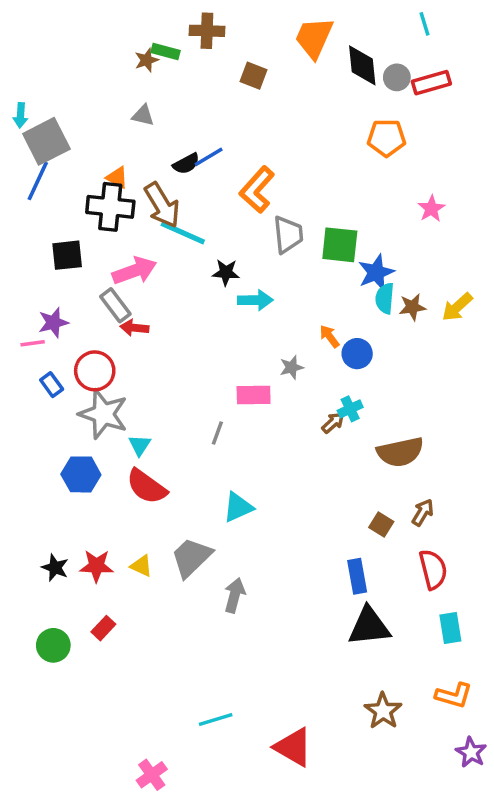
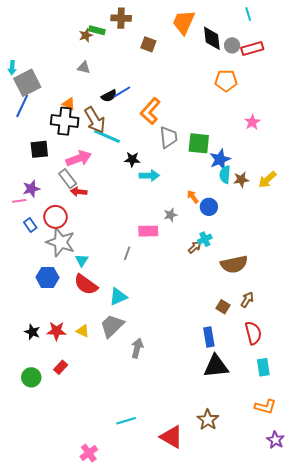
cyan triangle: (238, 507) -> (118, 297), moved
brown star: (383, 711) -> (208, 420), moved

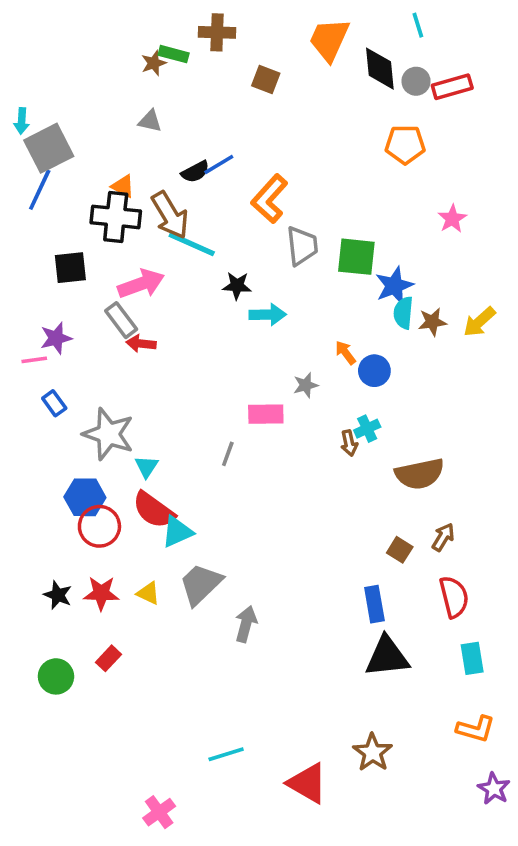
cyan line: (248, 14) -> (418, 25), moved
red circle: (55, 217) -> (99, 526), moved
brown arrow: (195, 247) -> (349, 443), turned 120
cyan triangle: (118, 297) -> (177, 532), moved

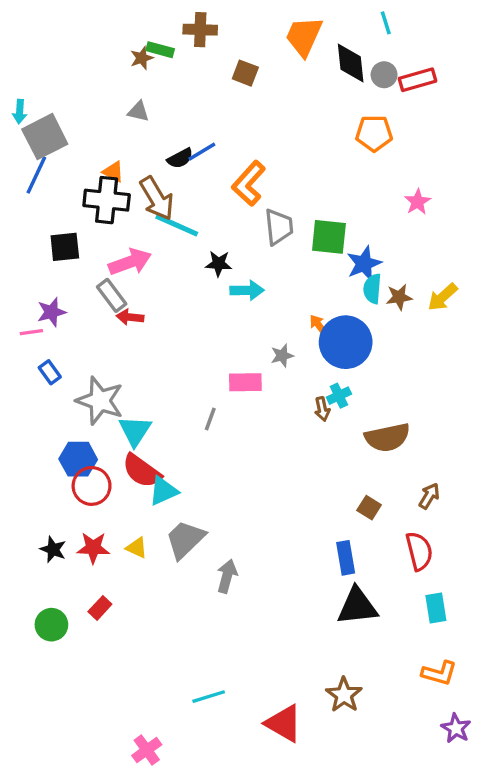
blue circle: (374, 371) -> (346, 342), size x1.8
cyan triangle: (146, 467) -> (135, 431), size x1.5
brown arrow: (443, 537) -> (429, 496), moved

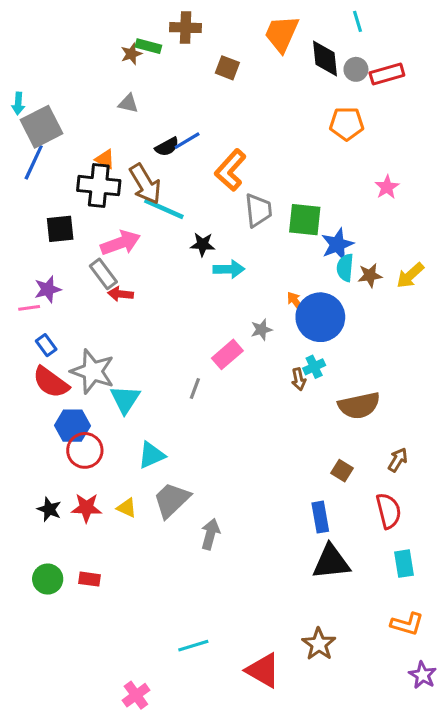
pink rectangle: (245, 382) -> (227, 354), turned -40
red semicircle: (142, 471) -> (51, 382), moved
red rectangle: (100, 608) -> (90, 579), moved, turned 55

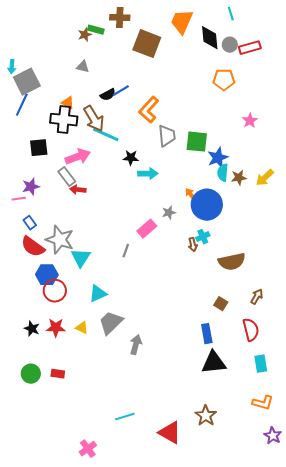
brown square: (227, 68) -> (147, 44), size x1.8

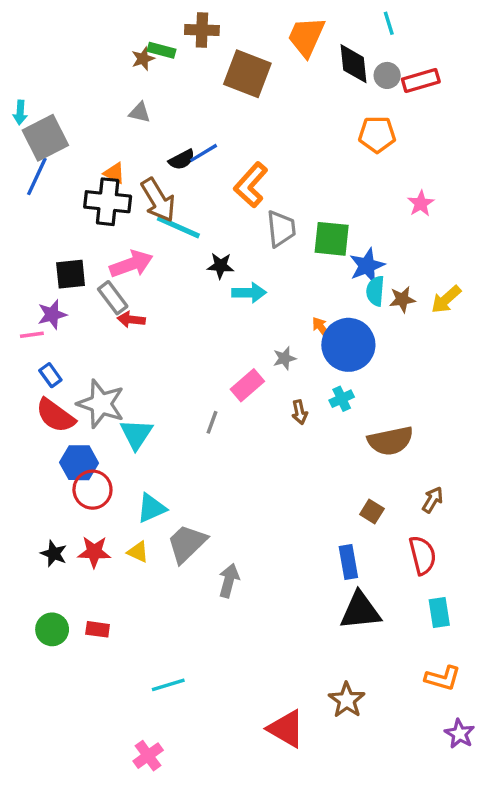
black square: (39, 148) -> (71, 274), moved
brown arrow: (193, 245) -> (300, 412), moved
cyan triangle: (98, 294) -> (151, 508), moved
cyan line: (125, 417) -> (168, 685), moved

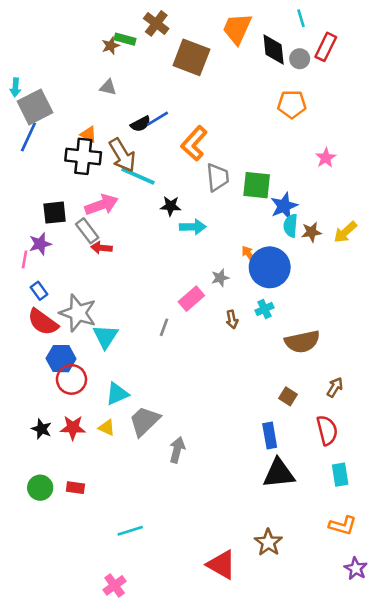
brown cross: (202, 30) -> (156, 23), turned 35
red rectangle: (421, 81) -> (326, 47), moved, turned -48
pink line: (32, 335) -> (25, 259), turned -72

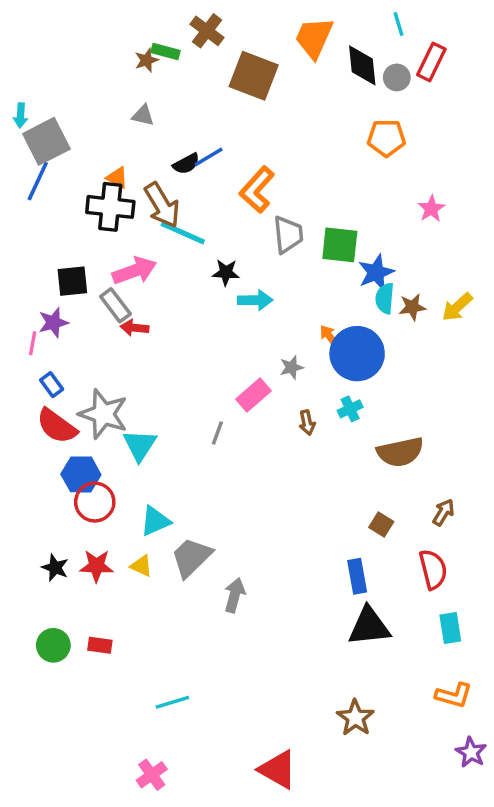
red triangle: (221, 565) -> (278, 770), moved

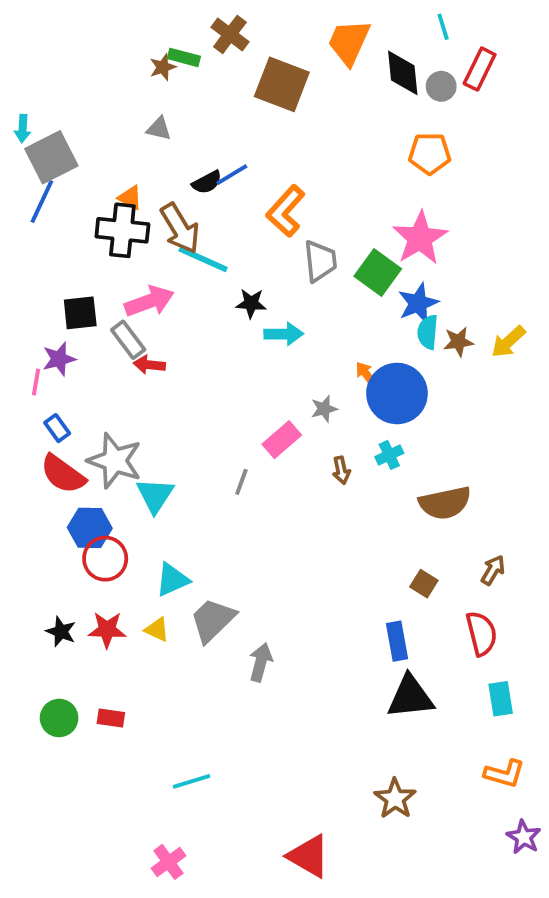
pink star: (431, 209) -> (420, 238), moved, size x1.8
green square: (340, 245) -> (378, 273), turned 30

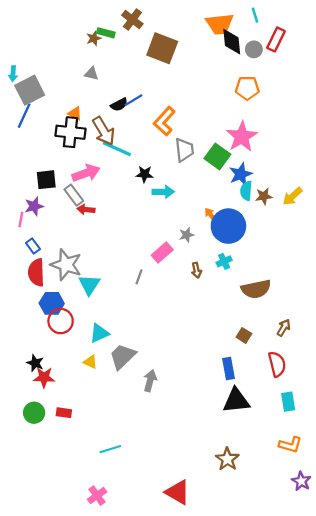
orange trapezoid: (349, 42) -> (220, 24), moved, turned -120
red semicircle: (63, 474) -> (36, 272), turned 52
red star: (107, 630) -> (44, 377), moved

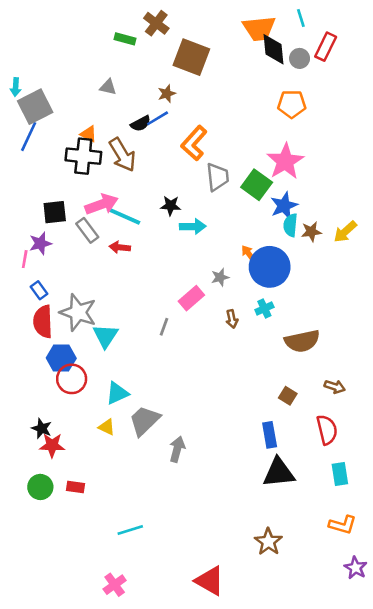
brown star: (94, 38) -> (167, 94), moved
cyan line: (117, 149) -> (124, 216), moved
red arrow: (86, 210) -> (120, 247), moved
brown arrow: (284, 328) -> (335, 387), turned 77

